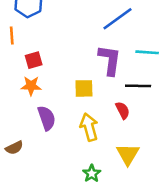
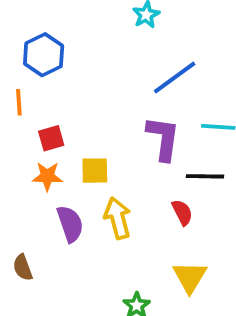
yellow square: (84, 88) -> (95, 171), moved
yellow arrow: (89, 127) -> (118, 218), moved
brown semicircle: (14, 148) -> (23, 267), turned 96

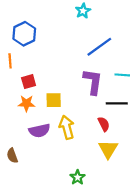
purple semicircle: (70, 224) -> (39, 131), turned 96
yellow triangle: (190, 277) -> (108, 149), moved

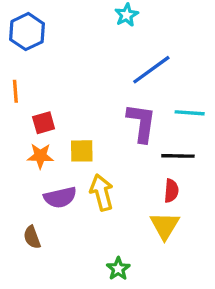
blue hexagon: (24, 34) -> (27, 32), moved
red semicircle: (104, 124) -> (171, 191), moved, turned 32
brown semicircle: (12, 156) -> (32, 237), moved

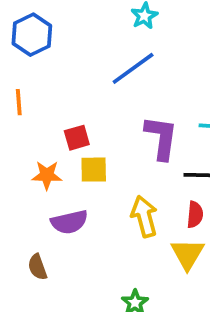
blue line: (151, 70) -> (133, 68), moved
red square: (44, 123) -> (77, 138), moved
yellow arrow: (102, 192) -> (144, 216), moved

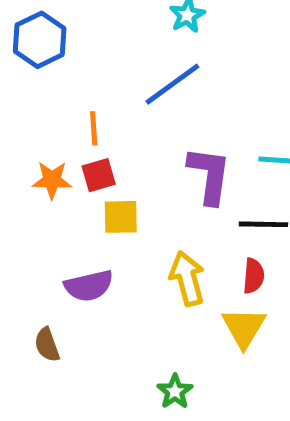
orange line: (19, 102) -> (94, 128), moved
orange star: (47, 175) -> (52, 180), moved

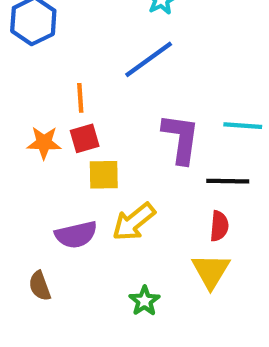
yellow arrow: (187, 278) -> (134, 222), moved, turned -114
green star: (175, 392) -> (144, 301), moved

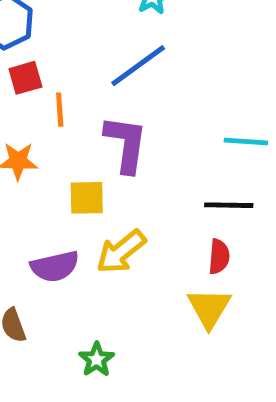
red square: (85, 138) -> (25, 78), moved
purple L-shape: (181, 138) -> (126, 144), moved
green star: (144, 301) -> (96, 359), moved

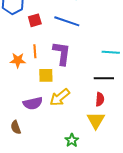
blue line: (138, 66) -> (67, 21), turned 55
red square: (25, 78) -> (35, 20), moved
orange line: (60, 110) -> (35, 51), moved
green star: (96, 359) -> (72, 140), moved

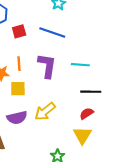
cyan line: (111, 52) -> (80, 65), moved
yellow square: (46, 75) -> (18, 89), moved
red semicircle: (100, 99) -> (87, 113), turned -128

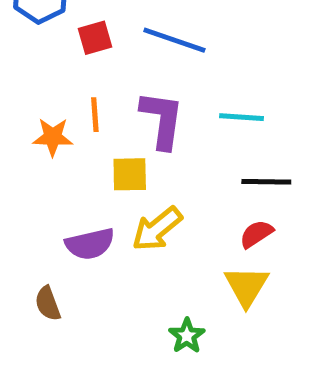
yellow square: (18, 89) -> (130, 174), moved

